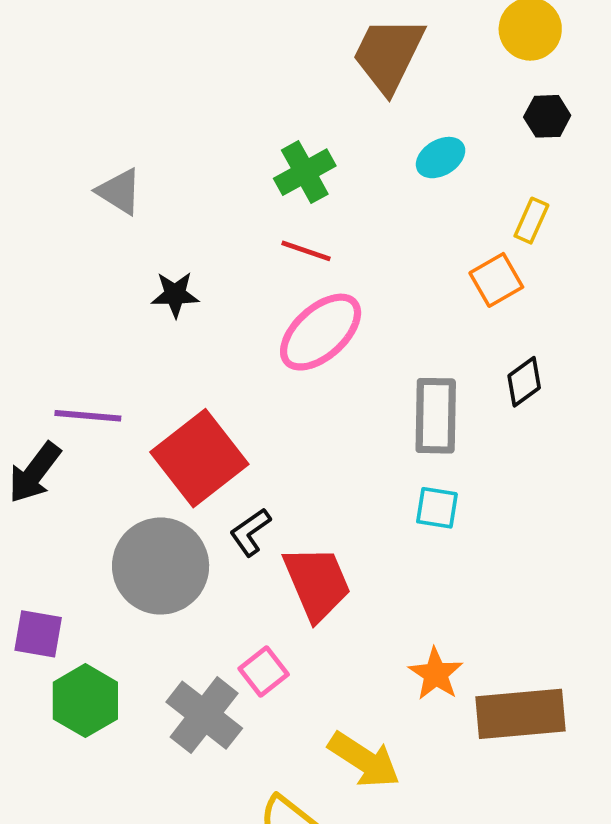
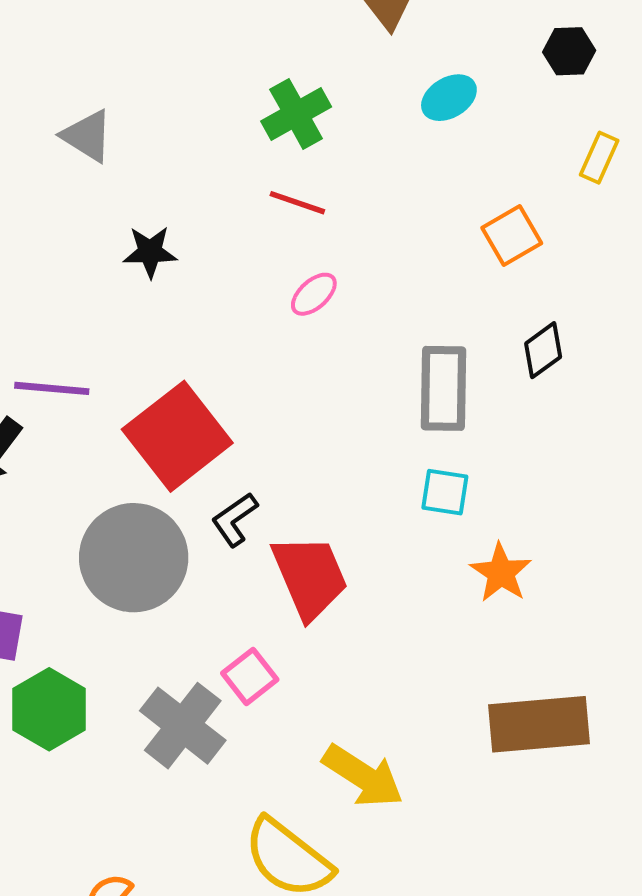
yellow rectangle: (531, 221) -> (599, 158), moved
pink ellipse: (321, 332) -> (314, 294), size x0.5
orange star: (436, 674) -> (501, 573), moved

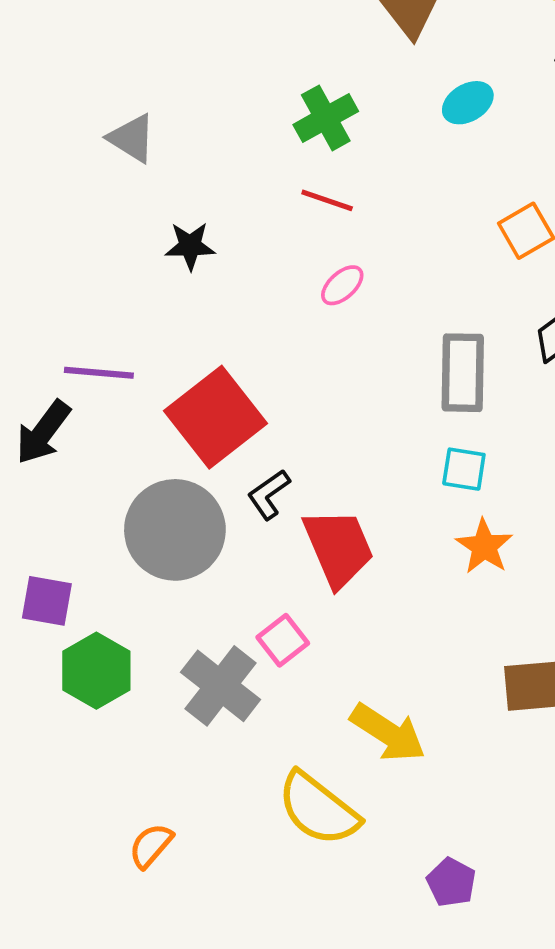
orange star: (501, 573) -> (484, 546), moved

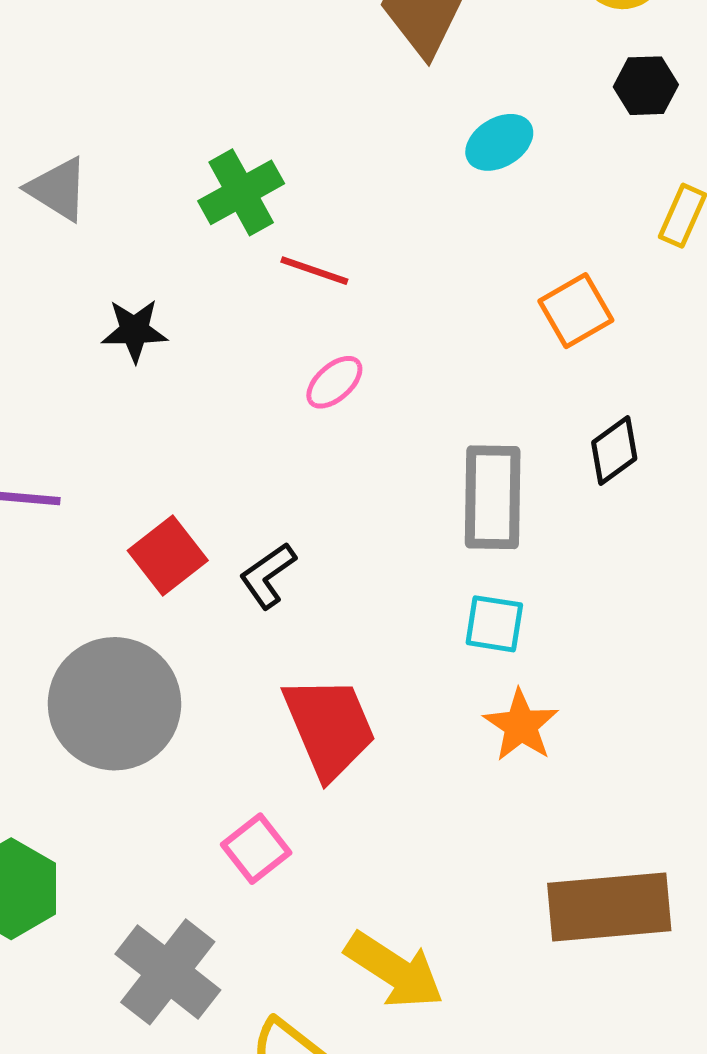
green cross: (326, 118) -> (241, 192), moved
red square: (216, 417) -> (168, 555), size x0.6
black L-shape: (269, 494) -> (268, 575), moved
gray cross: (221, 686) -> (168, 972), moved

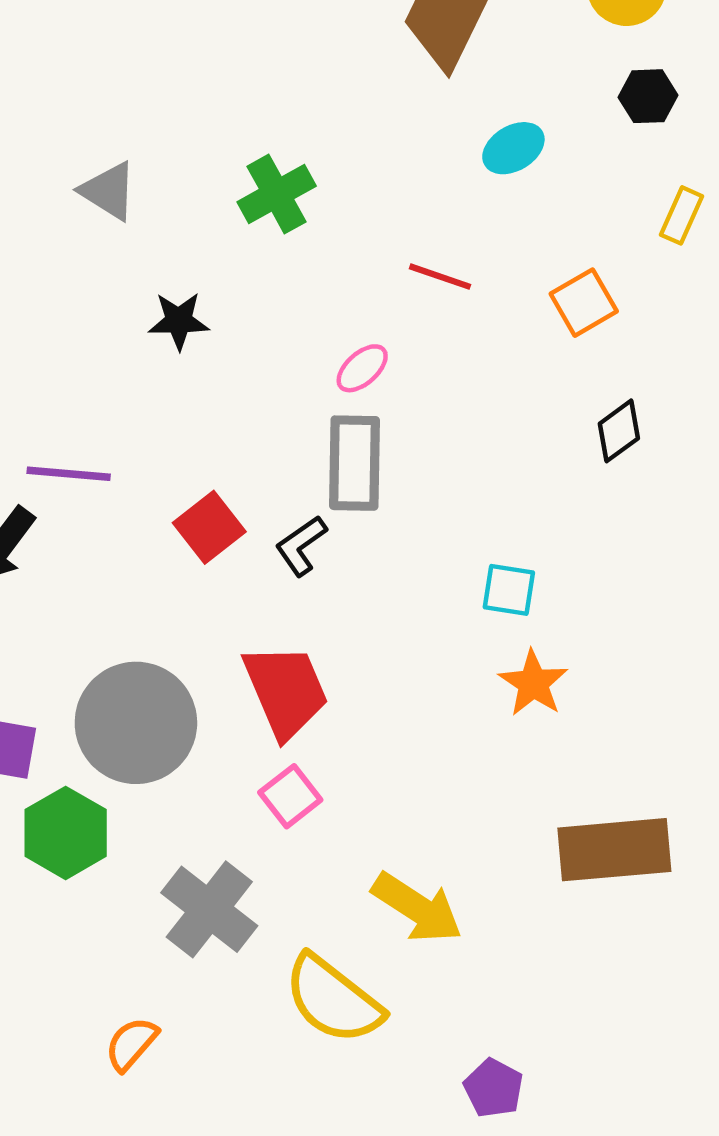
red line: (314, 271) -> (440, 277), moved
gray rectangle: (493, 497) -> (355, 463), moved
gray circle: (114, 704) -> (136, 723), moved
red trapezoid: (329, 727) -> (286, 691), moved

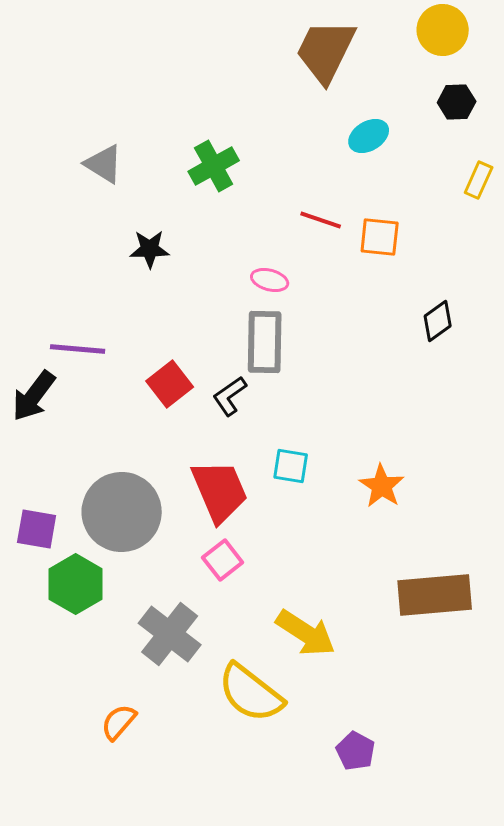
orange square: (584, 303) -> (380, 237), moved, turned 36
pink ellipse: (362, 368) -> (270, 280), turned 57
cyan square: (509, 590) -> (291, 466), moved

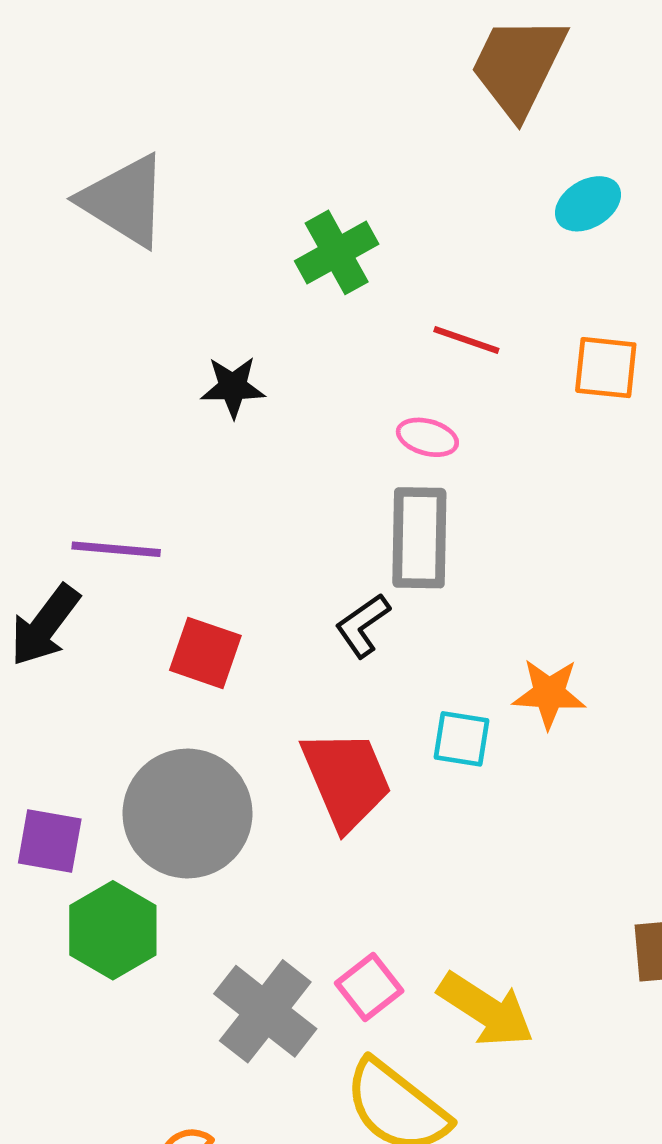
gray triangle: (104, 164) -> (124, 201), moved, size x1.5
red line: (321, 220) -> (466, 340), moved
red square: (170, 384) -> (205, 653), moved, turned -33
orange star: (382, 486) -> (549, 693), moved, turned -30
pink square: (223, 560) -> (369, 987), moved

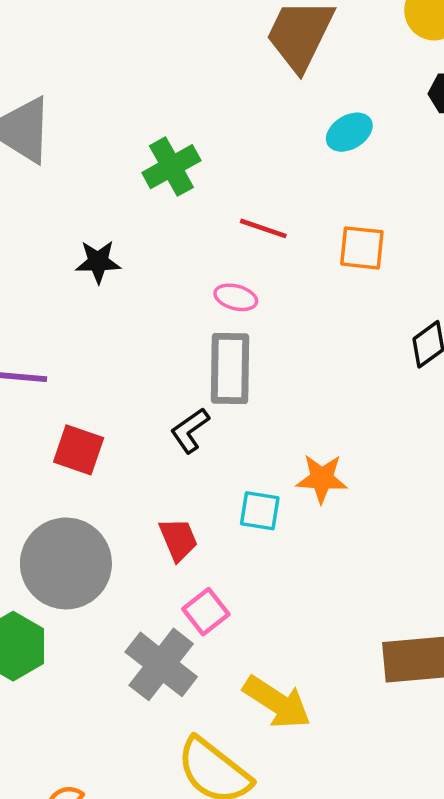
red trapezoid: (346, 779) -> (178, 539), size x0.6
pink square: (369, 987) -> (206, 612), moved
gray cross: (265, 1011) -> (161, 664), moved

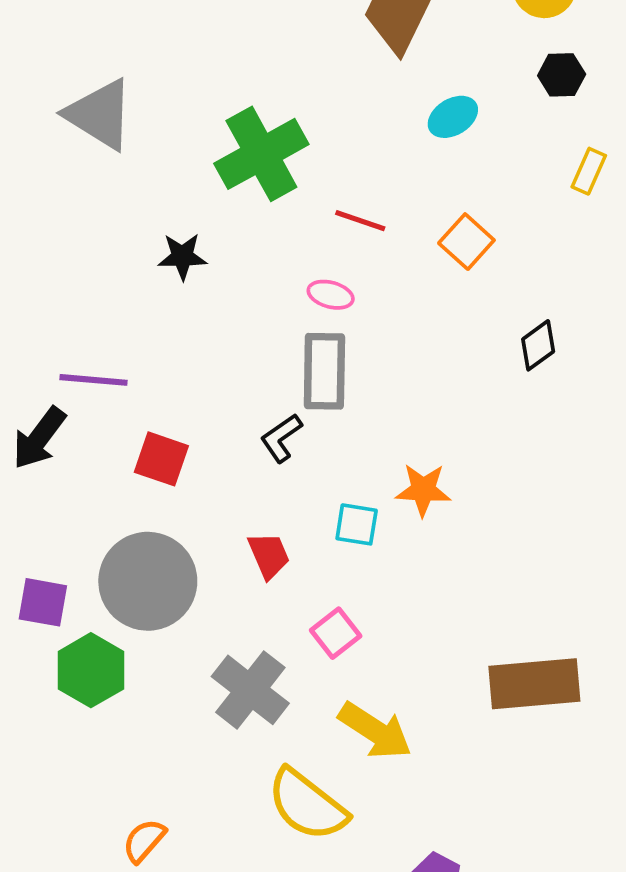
green cross: (171, 167) -> (261, 154), size x1.5
orange square: (362, 248) -> (466, 242), turned 36
pink square: (206, 612) -> (336, 633), moved

